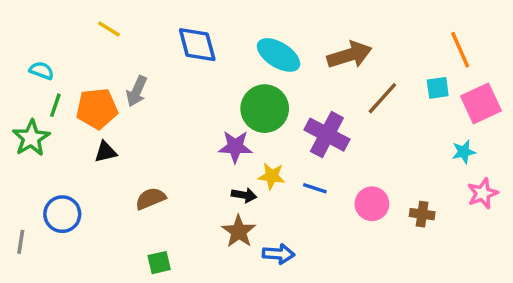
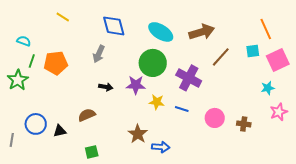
gray arrow: (137, 91) -> (99, 54), moved
black triangle: (106, 152) -> (60, 131), moved
black arrow: (244, 195) -> (106, 87), moved

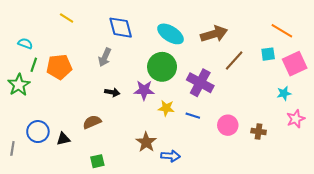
orange line: (266, 29) -> (282, 31), turned -35

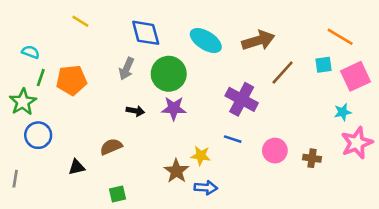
green circle: (162, 67) -> (169, 74), moved
yellow star: (166, 108) -> (201, 156), moved
pink star: (296, 119) -> (357, 143), size x1.4
blue circle: (38, 132) -> (38, 135), moved

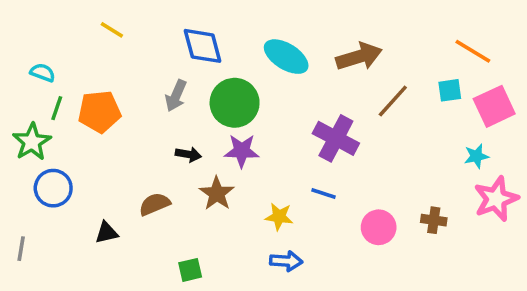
pink circle: (275, 151) -> (379, 227), moved
brown star: (176, 171) -> (217, 193), moved
green square: (118, 194) -> (190, 270), moved

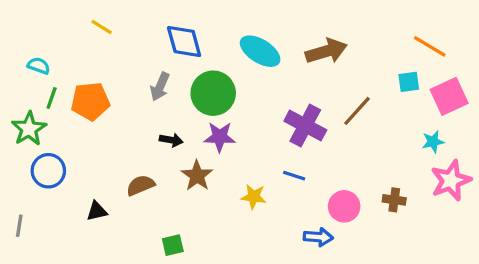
brown line: (393, 101) -> (357, 111), moved
blue arrow: (286, 261) -> (318, 237), moved

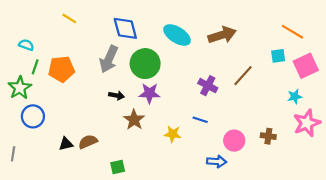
gray arrow: (160, 87) -> (109, 59), size x1.4
purple cross: (305, 126) -> (208, 86), size x0.7
brown semicircle: (140, 185) -> (88, 142), moved

